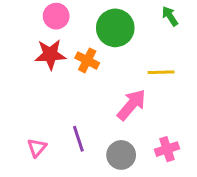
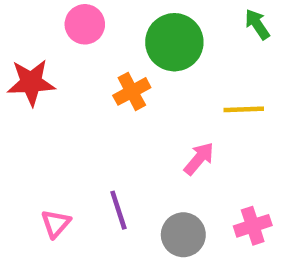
red star: (50, 55) -> (31, 83), moved
orange cross: (87, 60) -> (132, 91), turned 35
pink arrow: (131, 105) -> (199, 159), size x0.7

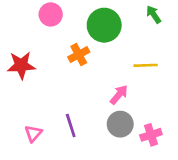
red star: (31, 83) -> (21, 65), moved
gray circle: (183, 235) -> (120, 124), moved

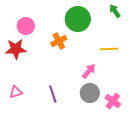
pink circle: (51, 14) -> (26, 26), moved
pink triangle: (33, 133) -> (16, 92), moved, turned 32
pink cross: (151, 135) -> (113, 101), turned -35

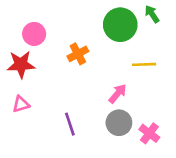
green circle: (78, 19) -> (120, 25), moved
pink triangle: (16, 92) -> (21, 104), moved

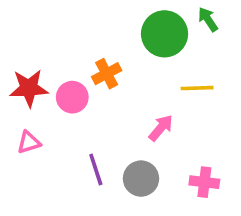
pink circle: (34, 34) -> (72, 97), moved
gray circle: (119, 123) -> (141, 179), moved
pink cross: (149, 133) -> (204, 182), turned -30

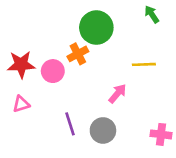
green circle: (165, 34) -> (96, 28), moved
pink cross: (204, 182) -> (161, 134), moved

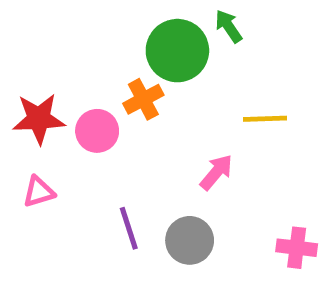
green arrow: (152, 14) -> (229, 26), moved

